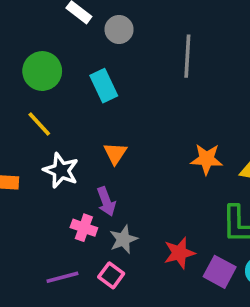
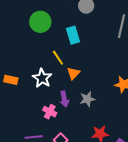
yellow line: (39, 124) -> (58, 58), moved
gray star: (123, 239) -> (87, 99), moved

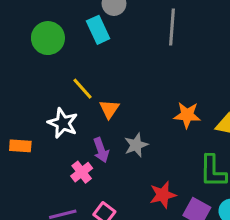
cyan rectangle: (73, 35) -> (98, 30), moved
orange rectangle: (11, 80) -> (20, 146), moved
pink cross: (50, 112) -> (82, 172), turned 32

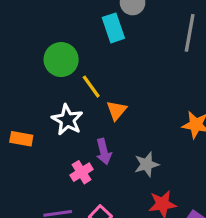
green circle: (48, 38) -> (61, 60), moved
gray star: (136, 145) -> (147, 164), moved

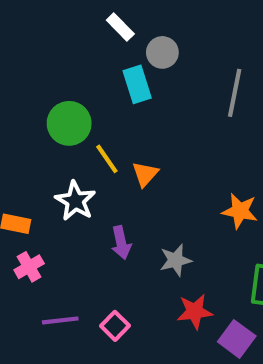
orange triangle: (117, 110) -> (145, 174), moved
pink cross: (82, 172) -> (29, 267), moved

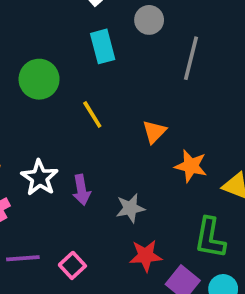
gray circle: (162, 52) -> (149, 20), moved
yellow line: (107, 159) -> (92, 114), moved
orange triangle: (145, 174) -> (154, 132), moved
white star: (75, 201) -> (40, 178), moved

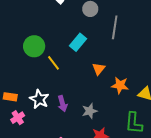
cyan rectangle: (103, 46) -> (78, 42), moved, turned 60
yellow line: (92, 114) -> (53, 63), moved

